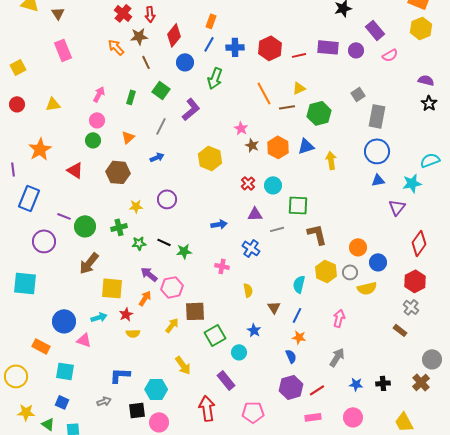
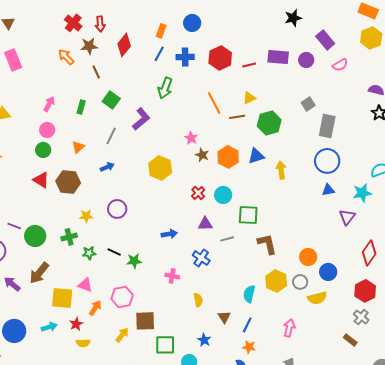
blue circle: (185, 62) -> (192, 23), moved
red triangle: (75, 170) -> (41, 180), moved
purple arrow: (149, 274) -> (12, 284), moved
green square: (215, 335) -> (165, 345), turned 30
pink triangle: (84, 340) -> (85, 285), moved

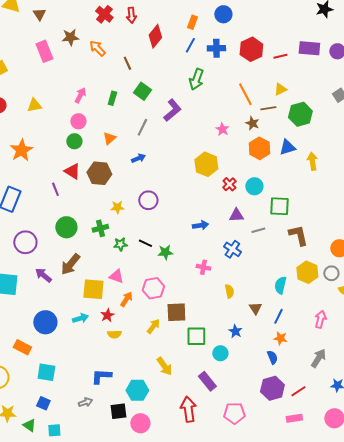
brown star: (89, 46) -> (70, 37), moved
brown star: (202, 155) -> (252, 123), moved
yellow hexagon: (160, 168) -> (206, 164), moved
purple line: (14, 226) -> (55, 189), moved, turned 48

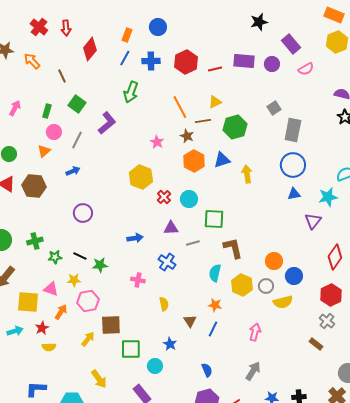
pink circle: (78, 121) -> (54, 132), moved
yellow star: (117, 207) -> (74, 280), moved
cyan semicircle: (280, 285) -> (215, 273), moved
orange star: (280, 338) -> (215, 305), moved

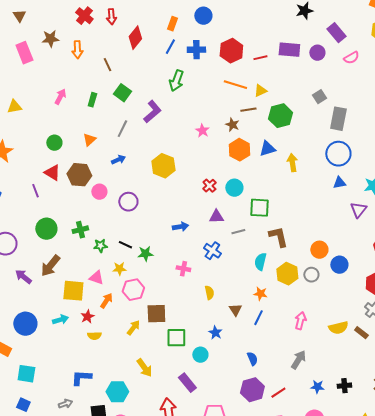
orange arrow: (32, 61) -> (77, 50), turned -138
orange line: (180, 107) -> (235, 85), moved, turned -45
pink circle: (54, 132) -> (99, 192), moved
yellow hexagon: (141, 177) -> (163, 166), moved
yellow semicircle: (283, 302) -> (338, 328), moved

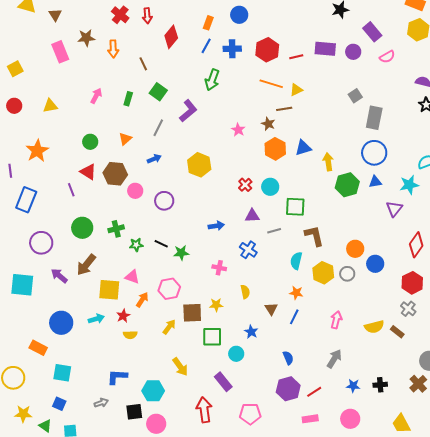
green hexagon: (280, 116) -> (347, 185), moved
yellow star: (119, 269) -> (216, 305), moved

